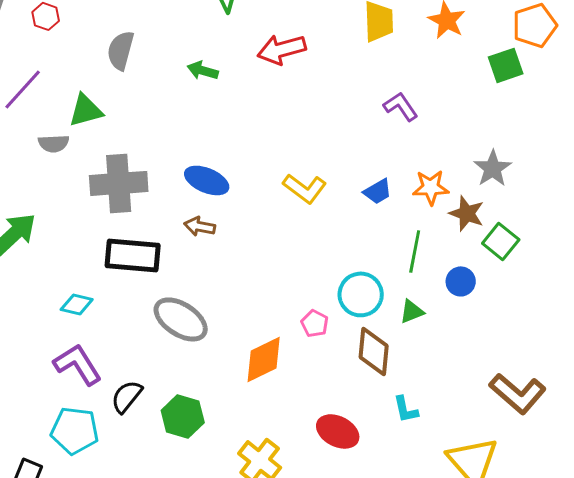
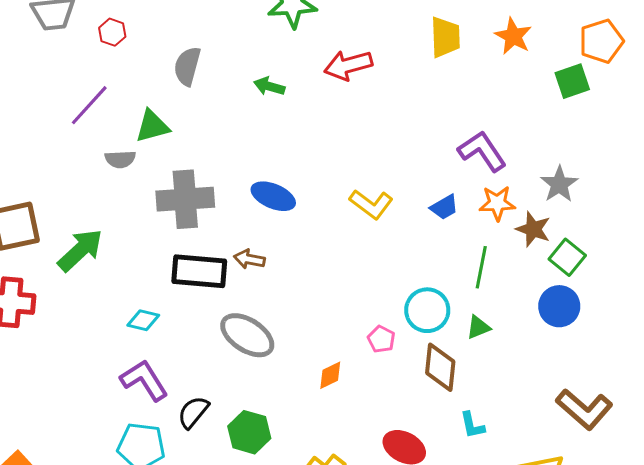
purple L-shape: (401, 106) -> (482, 151), moved, size x1.4
brown arrow: (200, 226) -> (249, 259), moved
blue circle: (461, 281) -> (559, 306), moved, size x1.4
orange diamond: (264, 359) -> (330, 375), size x0.6

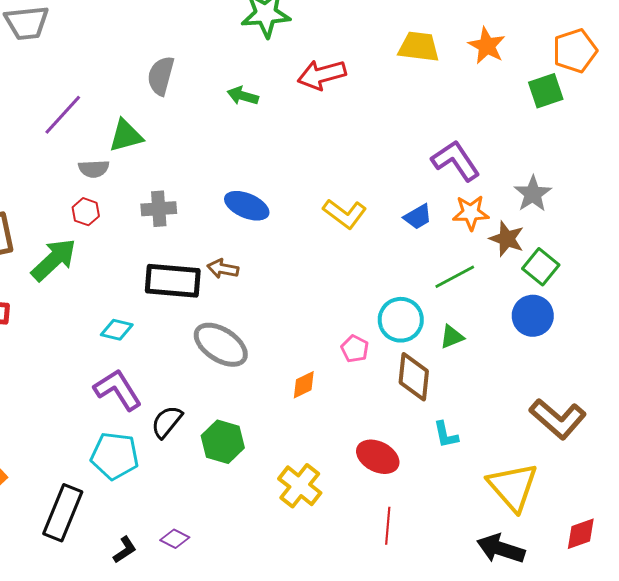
red hexagon: (112, 32) -> (86, 212), moved
yellow trapezoid: (445, 37) -> (419, 47), turned -81
gray cross: (185, 199) -> (159, 209), size x0.6
green line: (481, 267) -> (455, 277), turned 51

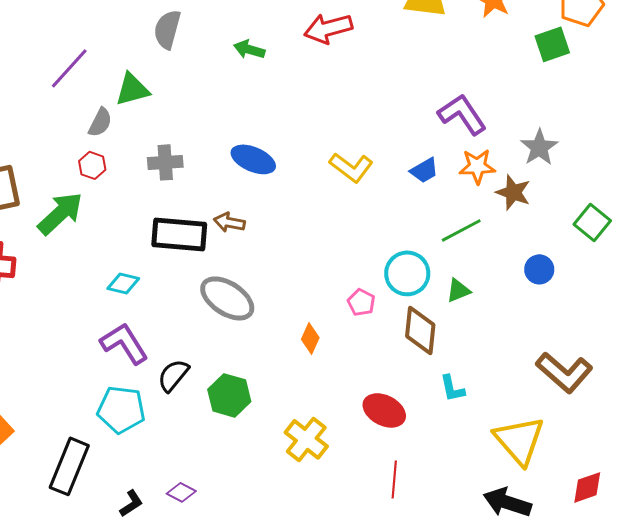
gray semicircle: (94, 169) -> (100, 122), turned -60
green square: (541, 267) -> (592, 222), moved
blue circle: (533, 316) -> (539, 269), size x0.7
orange diamond: (304, 385) -> (310, 338), turned -40

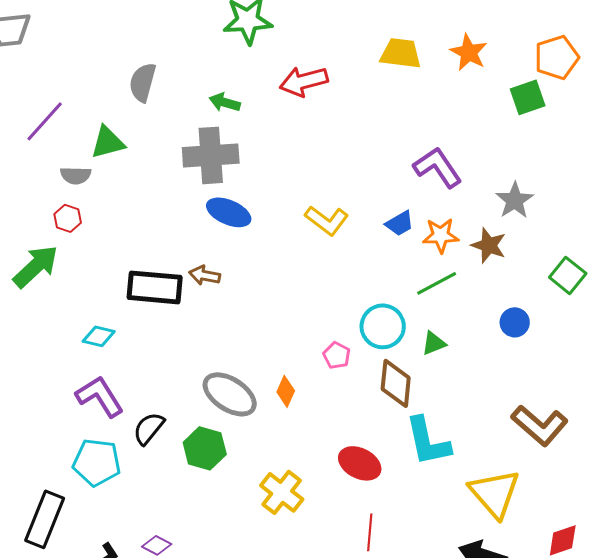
gray semicircle: (100, 122) -> (76, 175), turned 64
gray cross: (165, 162) -> (211, 155), moved, size x1.6
orange star: (477, 166) -> (441, 235), moved
gray ellipse: (227, 298) -> (230, 394), moved
cyan L-shape: (452, 388) -> (428, 441), size x1.8

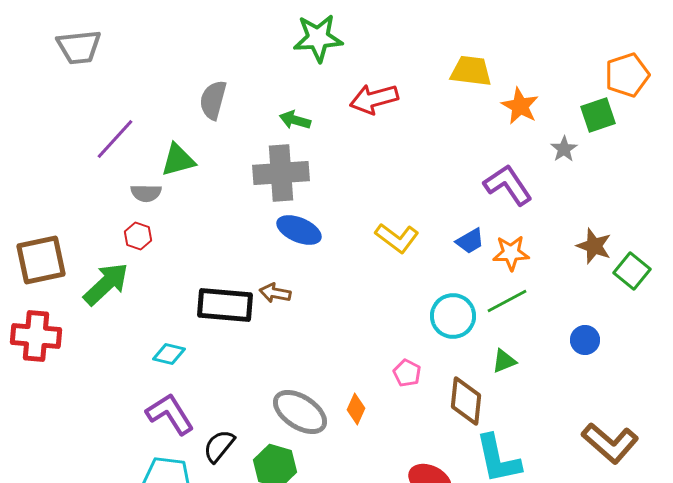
orange star: (469, 52) -> (520, 106), moved
gray star: (515, 200) -> (564, 149), moved, size x0.7
brown star: (489, 245) -> (594, 246), moved
green square: (568, 275) -> (632, 271), moved
cyan circle: (383, 326) -> (453, 316), moved

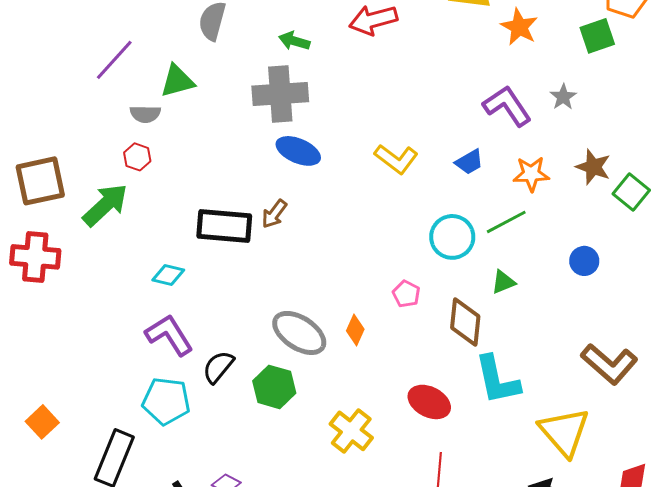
gray star: (564, 149) -> (563, 97), moved
orange star: (511, 253) -> (531, 174), moved
brown arrow: (275, 293) -> (274, 214), turned -64

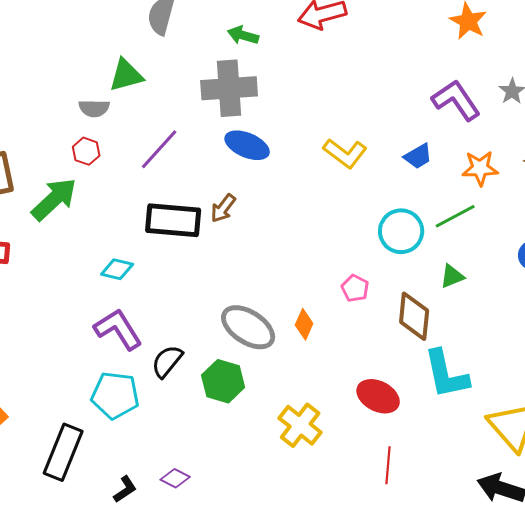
purple line: (114, 60) -> (159, 149), moved

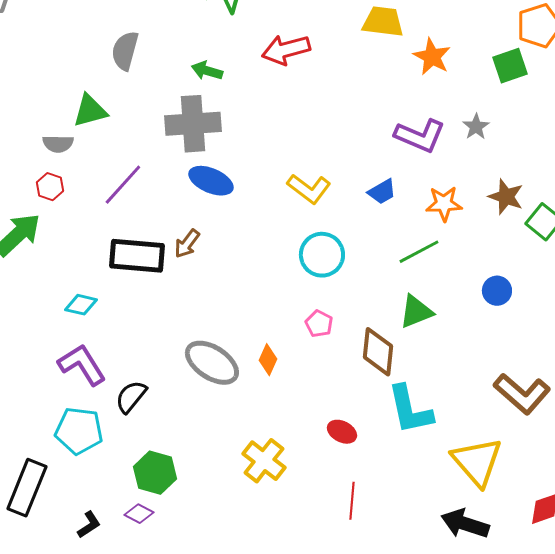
purple L-shape: (456, 100) -> (420, 136), turned 147
cyan circle: (401, 231) -> (322, 255), moved
green triangle: (452, 276) -> (416, 312), size x1.4
green hexagon: (223, 381) -> (155, 473), moved
red ellipse: (378, 396) -> (342, 432), size x0.7

